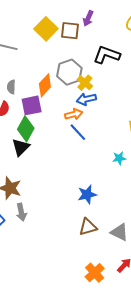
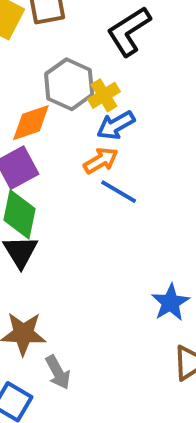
black L-shape: (107, 55) -> (129, 31), turned -36
yellow cross: (85, 83) -> (104, 95), turned 35
orange diamond: (45, 85) -> (31, 123), turned 45

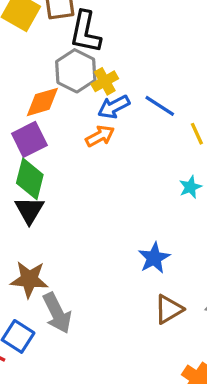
black L-shape: (129, 31) -> (85, 32), moved, turned -48
blue line: (119, 192) -> (160, 106), moved
gray arrow: (58, 372) -> (57, 313), size x1.4

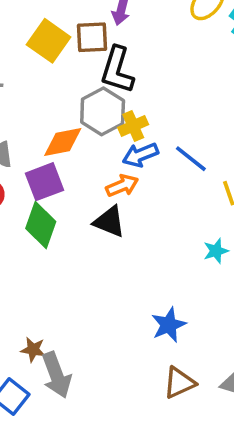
black triangle: (29, 210) -> (109, 222), moved, turned -44
brown star: (29, 279) -> (33, 350), moved, size x0.6

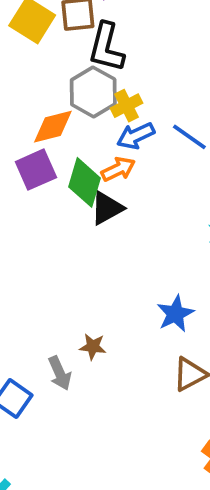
black triangle: (109, 222) -> (107, 208), turned -48
green diamond: (41, 225) -> (84, 182), moved
brown star: (33, 350) -> (93, 347), moved
gray arrow: (56, 375) -> (60, 373), size x0.7

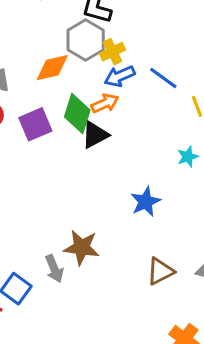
purple square: (36, 170) -> (35, 124), moved
blue star: (175, 314) -> (146, 202), moved
brown star: (93, 347) -> (82, 247), size x1.6

